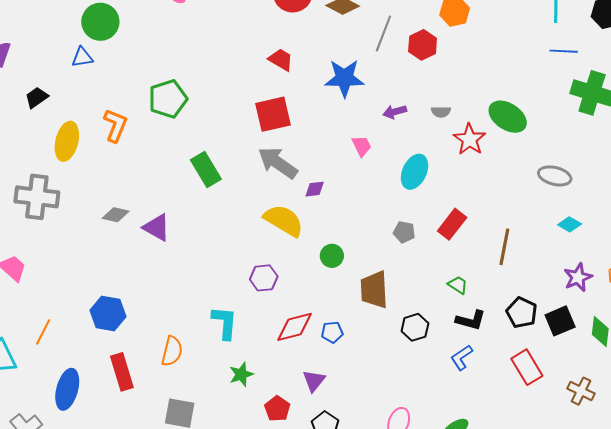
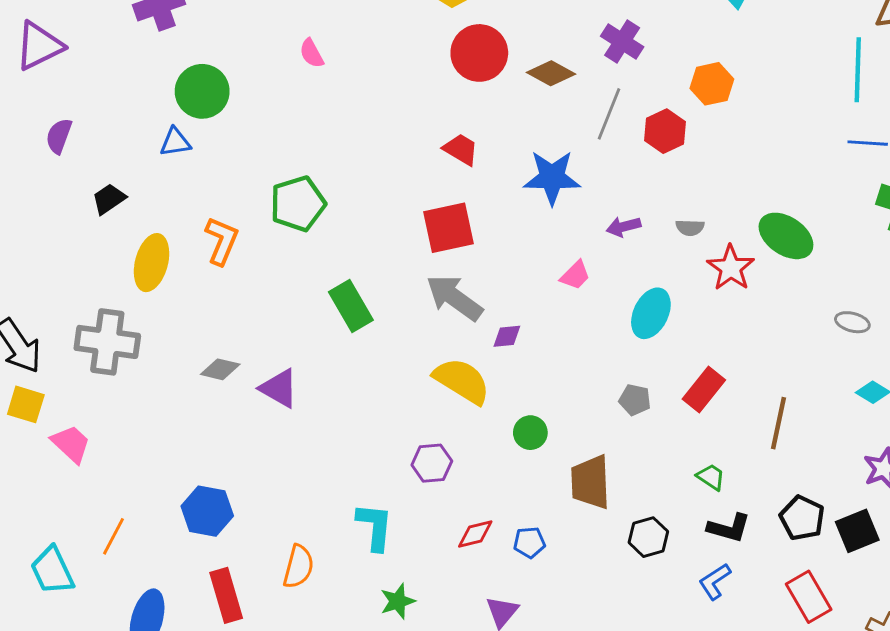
pink trapezoid: (362, 146) -> (575, 275), turned 70
gray ellipse: (555, 176) -> (852, 322), size x0.7
red diamond: (295, 327) -> (475, 534), size x0.7

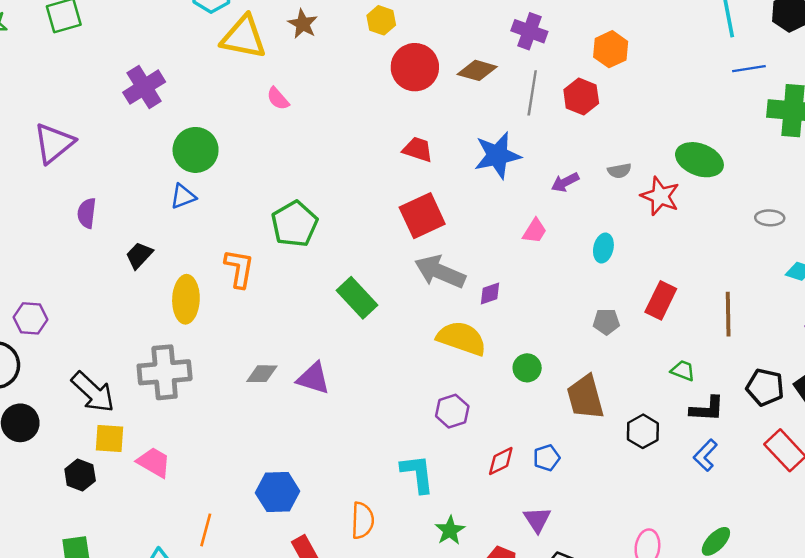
cyan ellipse: (651, 313) -> (603, 248), size x0.7

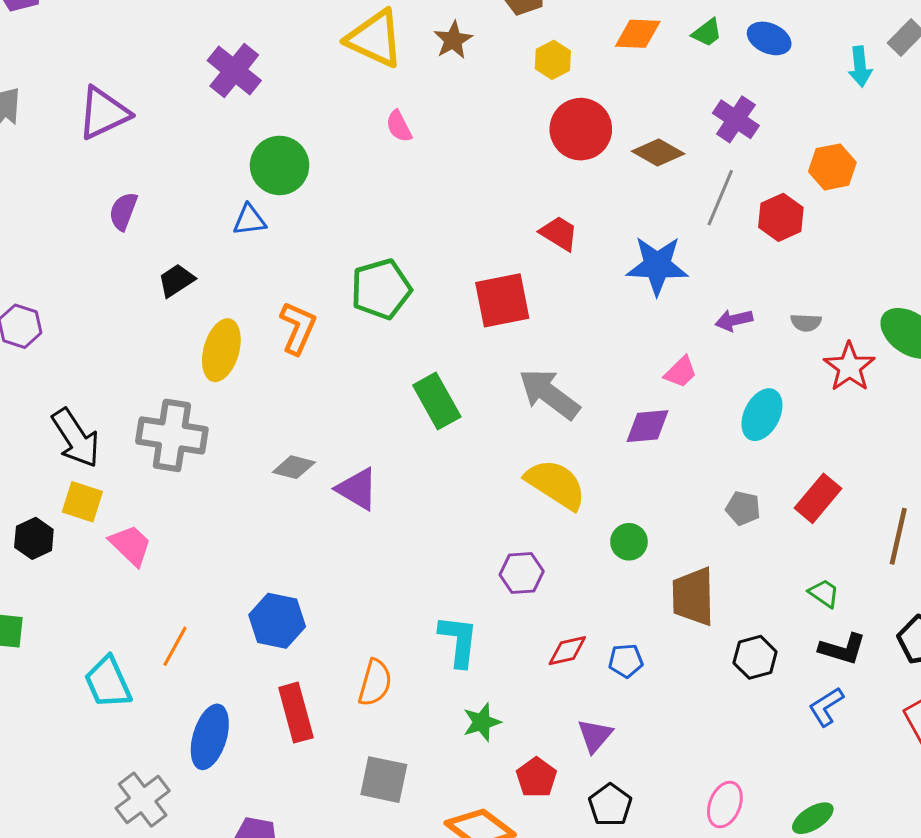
purple cross: (144, 87) -> (234, 71), turned -33
red square: (422, 216) -> (502, 300), moved
cyan ellipse: (603, 248) -> (762, 415), size x1.4
purple diamond: (490, 293) -> (647, 426), moved, size x1.4

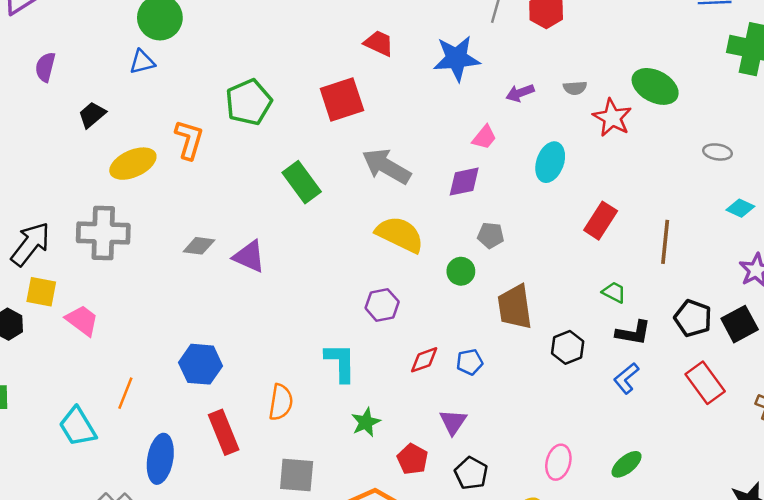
yellow ellipse: (221, 350) -> (133, 164), turned 57
black arrow: (76, 438) -> (30, 244), turned -102
gray pentagon: (743, 508) -> (491, 235), moved

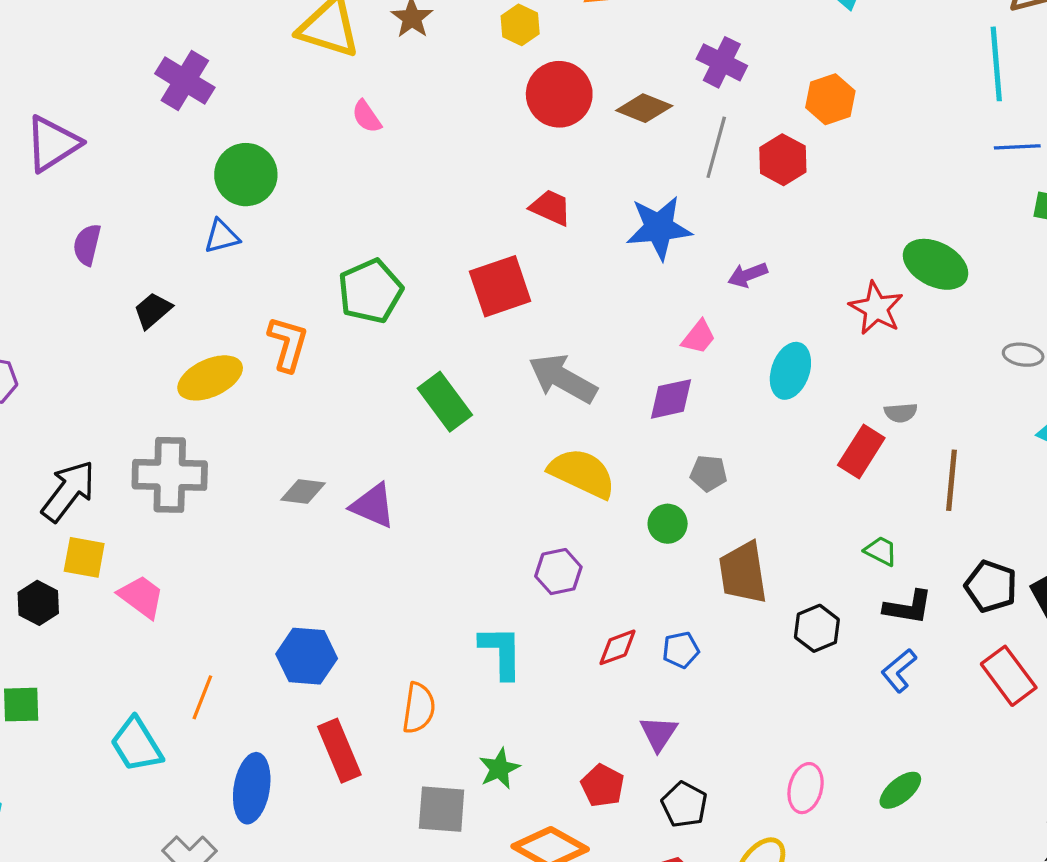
gray semicircle: (575, 88) -> (901, 413), moved
green star: (366, 422) -> (499, 769), moved

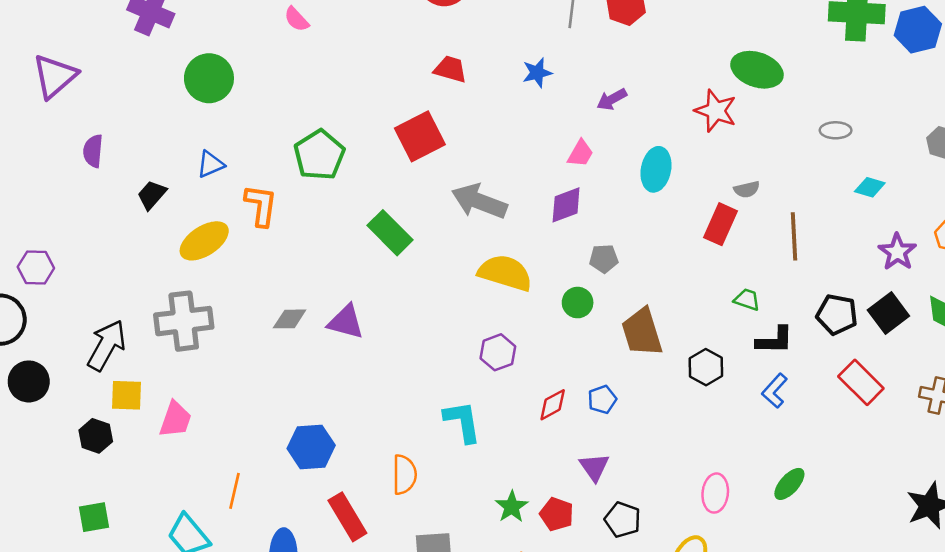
blue star: (659, 228) -> (537, 73), size x0.6
blue triangle: (222, 236) -> (211, 164), moved
pink trapezoid: (141, 597) -> (175, 419), turned 81
green star: (499, 769) -> (512, 507), moved

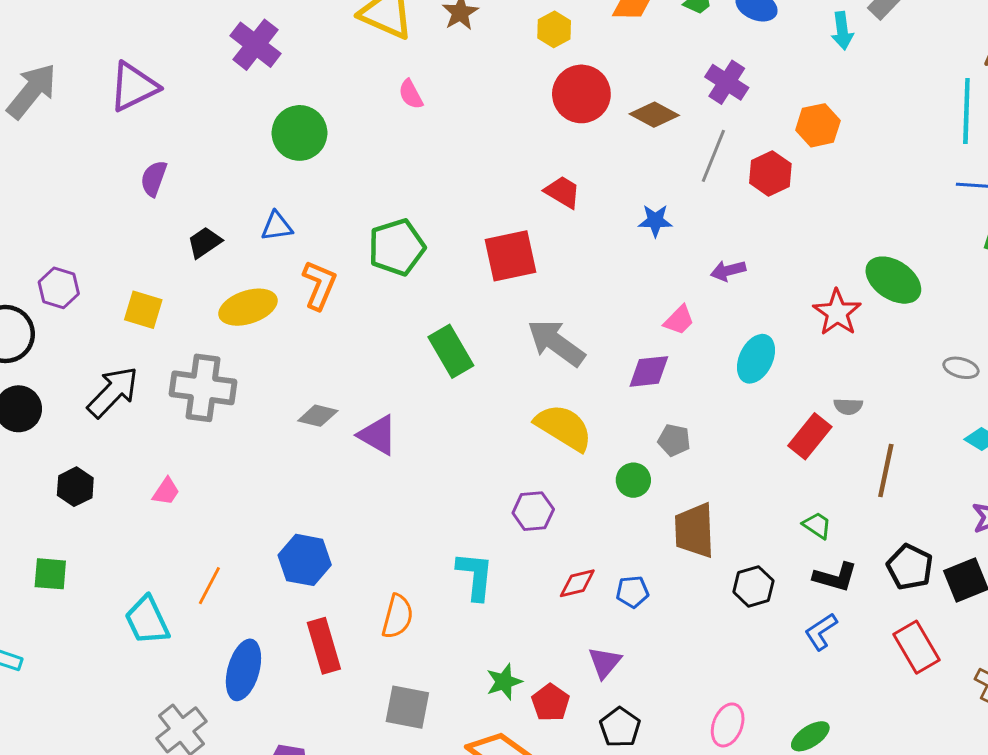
yellow square: (126, 395) -> (143, 310), moved
pink trapezoid: (175, 419) -> (166, 491), size x0.7

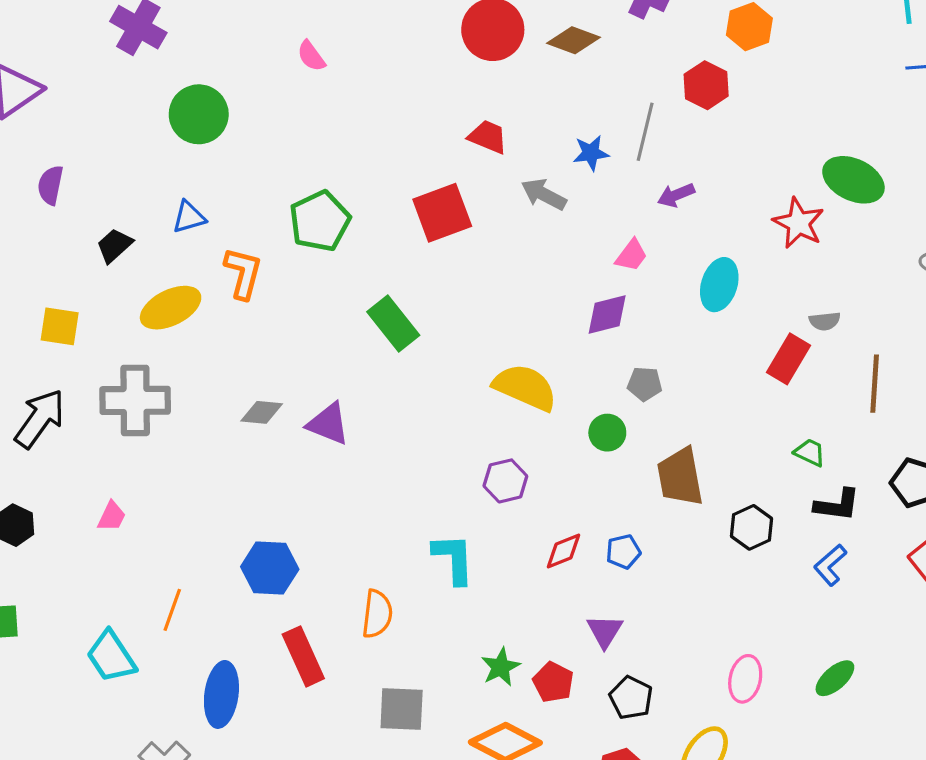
gray line: (713, 156) -> (645, 132), moved
gray arrow: (556, 343) -> (544, 194), moved, size x0.7

